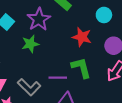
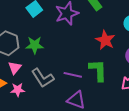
green star: (30, 44) -> (35, 45), moved

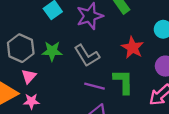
gray L-shape: (43, 78) -> (87, 56), moved

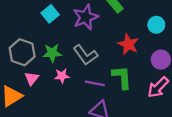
pink star: (31, 101) -> (62, 76), moved

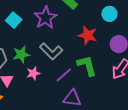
purple line: (95, 83) -> (64, 75), turned -42

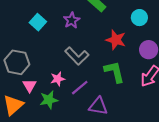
purple star: (45, 18) -> (72, 20), size x0.7
green star: (21, 54) -> (49, 100), moved
purple line: (64, 75) -> (80, 88), moved

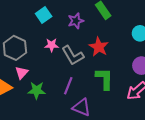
red star: (116, 40) -> (99, 47), moved
pink star: (58, 79) -> (52, 45), moved
purple line: (80, 88) -> (68, 86), turned -42

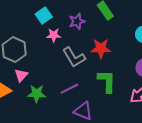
pink star: (52, 45) -> (54, 35), moved
red star: (99, 47) -> (101, 48), turned -30
purple line: (68, 86) -> (69, 89), turned 42

